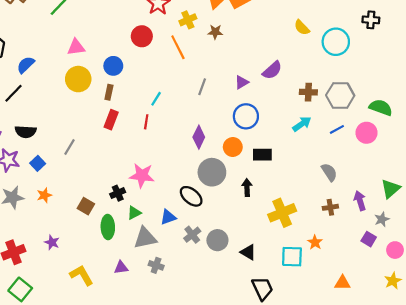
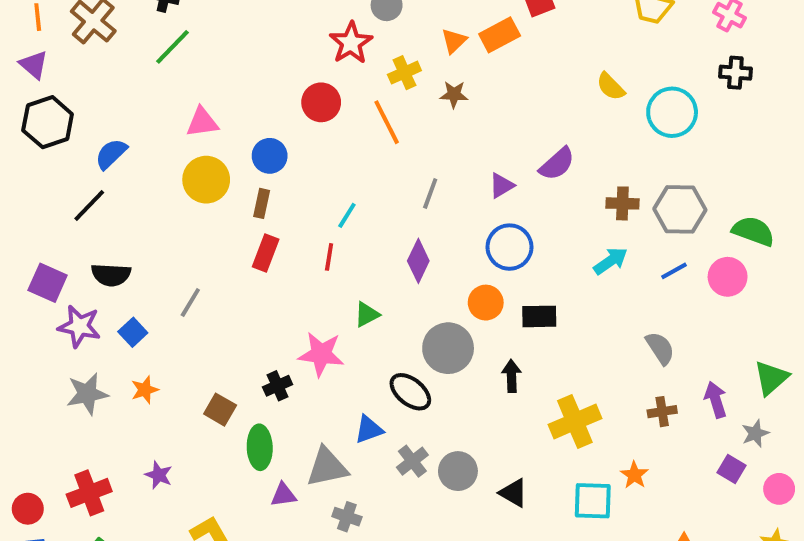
purple diamond: (199, 137) -> (418, 261), moved
green triangle: (134, 213) -> (367, 314), moved
purple triangle: (121, 268) -> (283, 495), moved

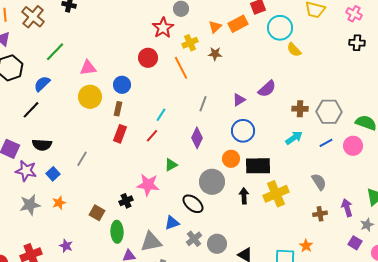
green line: (172, 47) -> (55, 52), moved
cyan circle: (672, 112) -> (280, 28), moved
red line: (329, 257) -> (152, 136), turned 32
black rectangle: (539, 316) -> (258, 166), size x1.4
yellow cross: (575, 421) -> (276, 194), moved

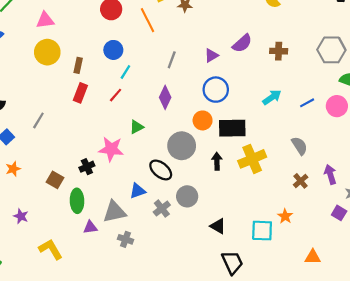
blue circle: (122, 85) -> (113, 50), moved
brown cross: (300, 109) -> (279, 51), moved
gray hexagon: (329, 112) -> (331, 50), moved
brown cross: (320, 214) -> (301, 181), turned -32
gray circle: (217, 244) -> (187, 196), moved

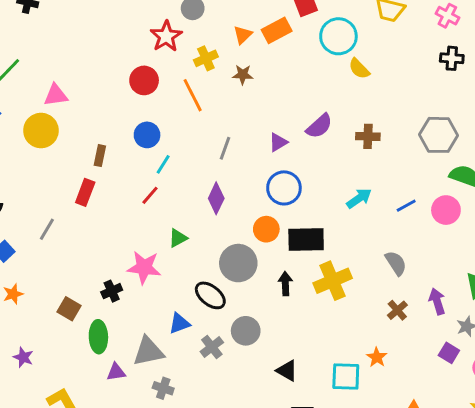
yellow circle: (47, 52) -> (41, 131), moved
red rectangle: (80, 93) -> (85, 192), moved

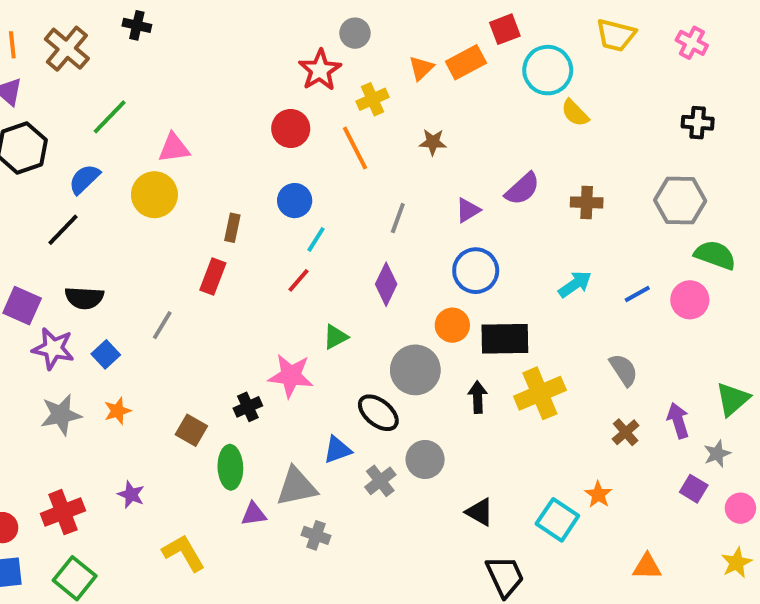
black cross: (452, 58) -> (698, 123), moved
brown star: (243, 75) -> (433, 142), moved
cyan square: (346, 376) -> (557, 520), turned 32

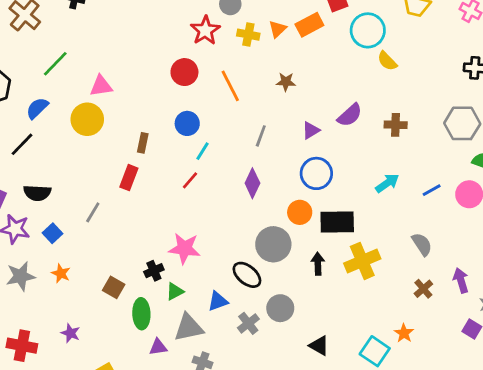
yellow cross: (372, 99) -> (248, 35), moved, turned 35
green triangle: (335, 337) -> (175, 291), moved
orange star: (117, 411) -> (61, 273), turned -30
red cross: (63, 512) -> (22, 346), turned 32

